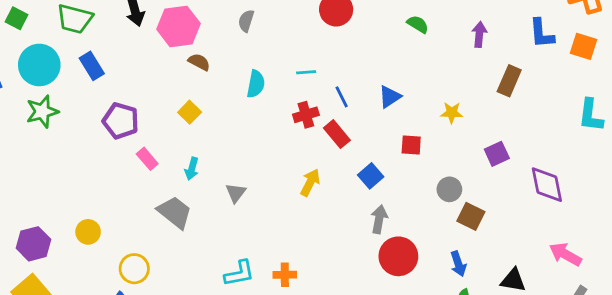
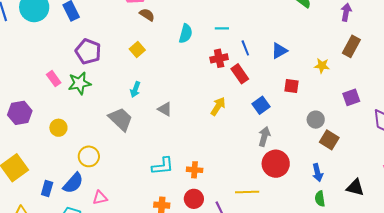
brown rectangle: (509, 81) -> (351, 46), moved
green star: (42, 112) -> (79, 83), moved
pink rectangle: (147, 159) -> (54, 79), moved
gray triangle: (236, 193) -> (165, 109), turned -42
purple hexagon: (34, 244) -> (20, 113), moved

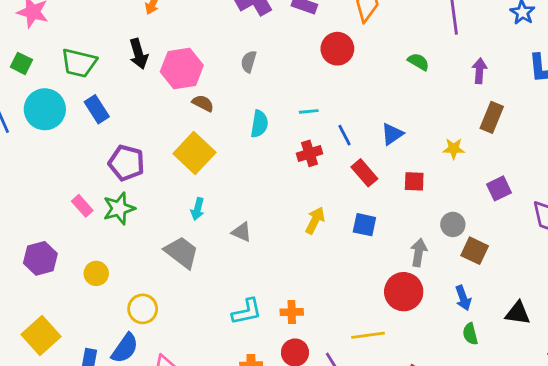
yellow square: (137, 49) -> (194, 153), size x1.8
red rectangle: (240, 74) -> (364, 173), moved
blue square: (261, 105) -> (364, 225), moved, turned -36
gray arrow: (264, 136) -> (419, 253), moved

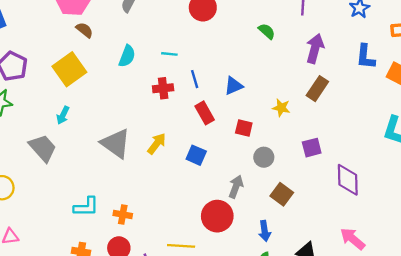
purple arrow: (480, 71) -> (315, 49), size x1.4
gray circle: (453, 224) -> (264, 157), moved
gray triangle: (242, 232) -> (116, 144), moved, size x1.8

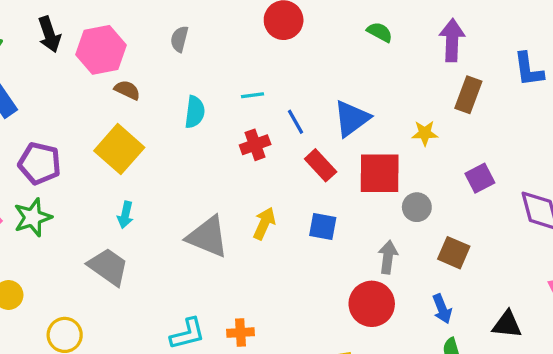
blue L-shape: (365, 57) -> (529, 69), moved
blue triangle: (233, 86) -> (352, 118), size x1.4
red square: (244, 128) -> (380, 173), size x1.8

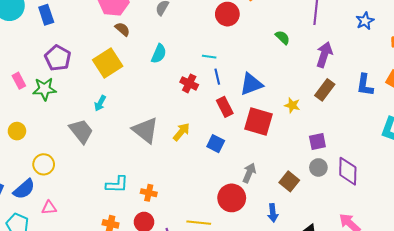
cyan line: (253, 95) -> (209, 57), moved
red cross: (255, 145) -> (189, 83), turned 30
gray circle: (417, 207) -> (318, 167), moved

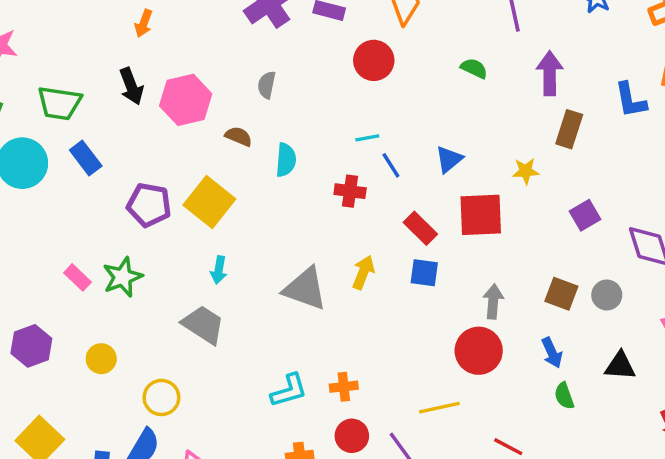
brown semicircle: (122, 29) -> (239, 136), moved
purple pentagon: (58, 58) -> (149, 205), moved
blue triangle: (251, 84) -> (449, 159), size x0.7
red rectangle: (225, 107) -> (420, 228), moved
gray circle: (318, 167) -> (607, 295), moved

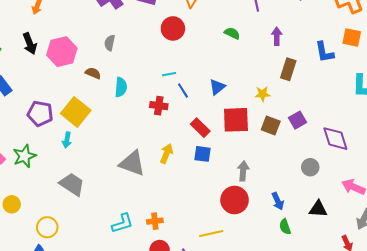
purple arrow: (550, 73) -> (277, 36), size x0.7
cyan arrow: (219, 270) -> (67, 140), moved
brown square: (561, 294) -> (271, 125), moved

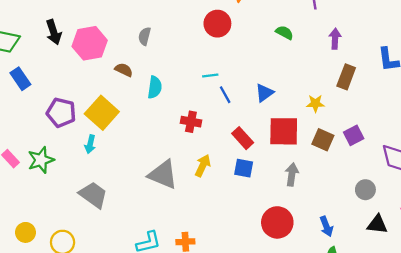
red cross: (159, 106) -> (191, 122), moved
gray arrow: (243, 171) -> (292, 174), moved
yellow circle: (12, 204) -> (25, 232), moved
black triangle: (318, 209) -> (377, 224), moved

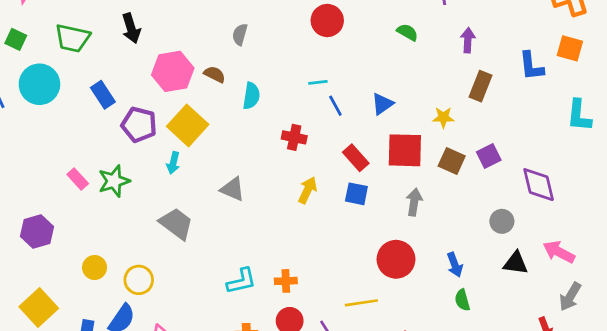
pink hexagon: (90, 43) -> (173, 71), moved
blue rectangle: (20, 79) -> (103, 95), moved
gray triangle: (163, 175) -> (233, 189), moved, size x0.7

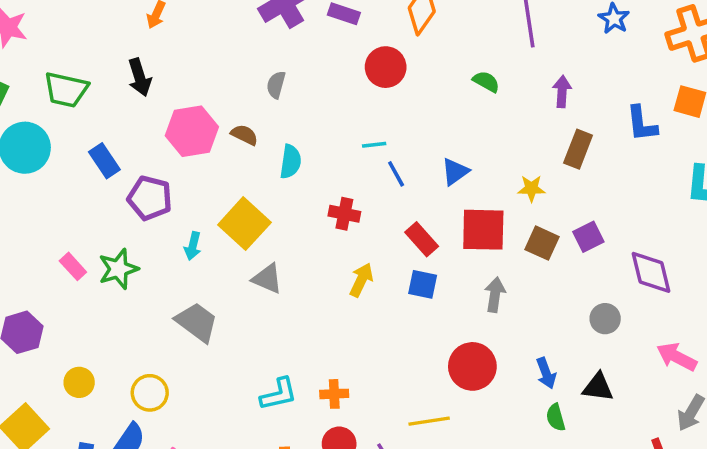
yellow square: (188, 125) -> (244, 224), moved
black triangle: (516, 263) -> (598, 387), moved
yellow circle: (95, 268) -> (79, 382), moved

